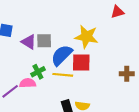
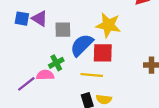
purple triangle: (29, 42) -> (40, 19), moved
yellow line: (63, 75) -> (92, 75), moved

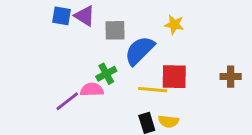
yellow star: (108, 25) -> (174, 25), size x0.6
red square: (103, 53) -> (174, 77), moved

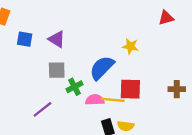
blue square: (61, 16) -> (25, 39), moved
gray square: (115, 30) -> (57, 70), moved
pink semicircle: (92, 90) -> (95, 100), moved

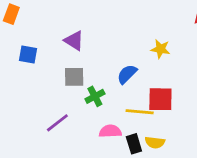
blue square: (25, 39) -> (28, 55), moved
blue semicircle: (102, 68) -> (127, 74), size x0.7
pink semicircle: (95, 100) -> (110, 131), moved

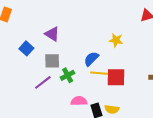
blue square: (28, 55) -> (26, 48), moved, turned 32
yellow line: (140, 112) -> (101, 73), moved
purple line: (57, 123) -> (43, 82), moved

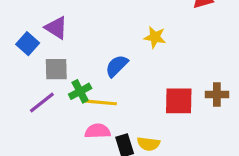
blue square: (26, 48) -> (28, 44), moved
yellow line: (101, 73) -> (101, 102), moved
red square: (116, 77) -> (179, 101), moved

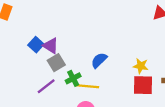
purple triangle: (56, 28) -> (51, 46), moved
yellow star: (155, 37) -> (141, 66), moved
gray square: (56, 69) -> (56, 63), turned -30

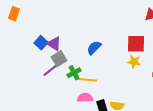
blue semicircle: (99, 60) -> (94, 48), moved
red square: (143, 85) -> (136, 44), moved
purple line: (46, 86) -> (51, 70), moved

